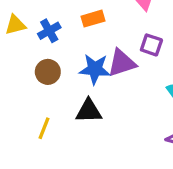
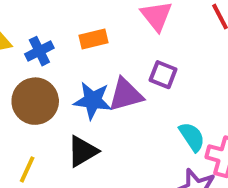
brown circle: (48, 72) -> (35, 101), size x1.5
black triangle: (89, 111) -> (83, 151), turned -32

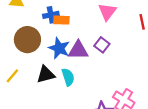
orange rectangle: (94, 39) -> (61, 20), moved
blue cross: (39, 51) -> (51, 15), moved
cyan semicircle: (192, 137) -> (68, 77), moved

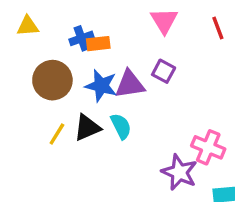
yellow line: (12, 76) -> (57, 134), moved

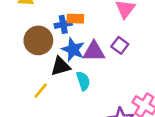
blue cross: (81, 38) -> (63, 24), moved
black triangle: (87, 128) -> (61, 66), moved
yellow line: (57, 134) -> (41, 91), moved

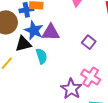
purple square: (120, 45) -> (89, 42), moved

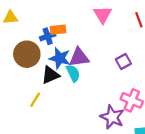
purple square: (89, 42) -> (123, 62), turned 32
cyan semicircle: (42, 56) -> (73, 73), moved

